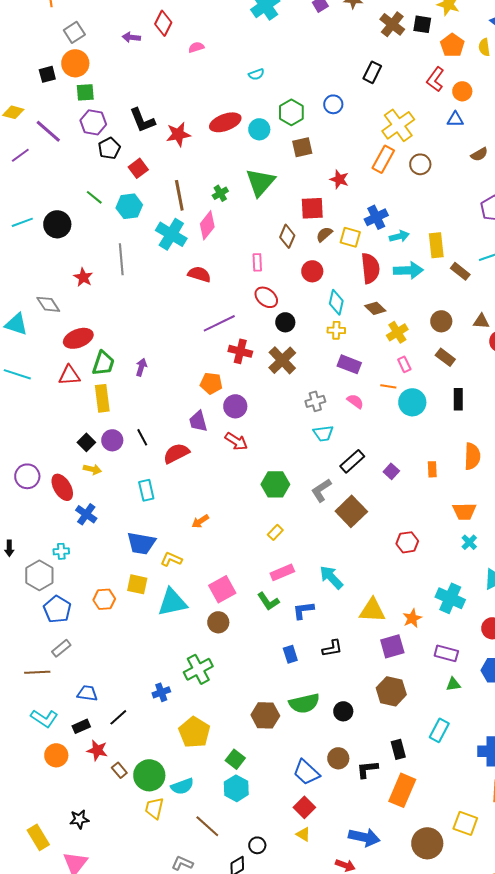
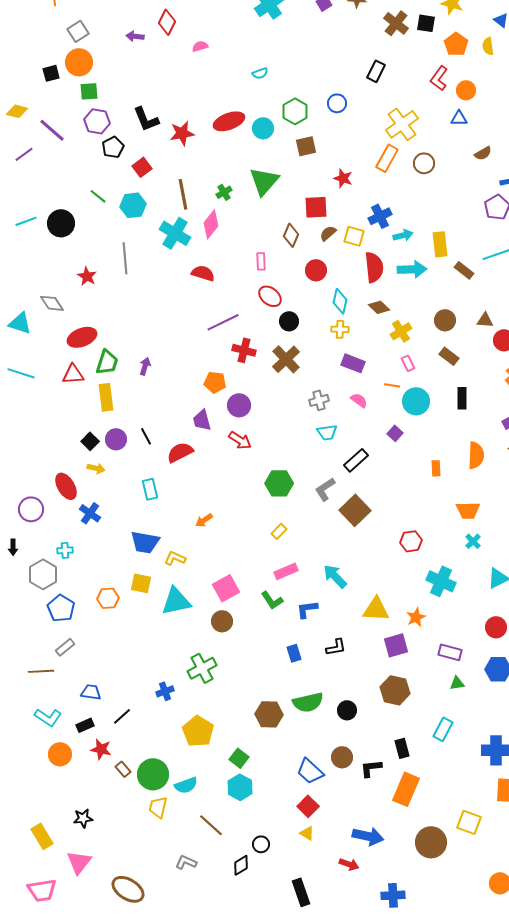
purple square: (391, 471) -> (395, 433), moved
purple circle: (27, 476) -> (31, 509), moved
cyan cross: (450, 598) -> (441, 581), moved

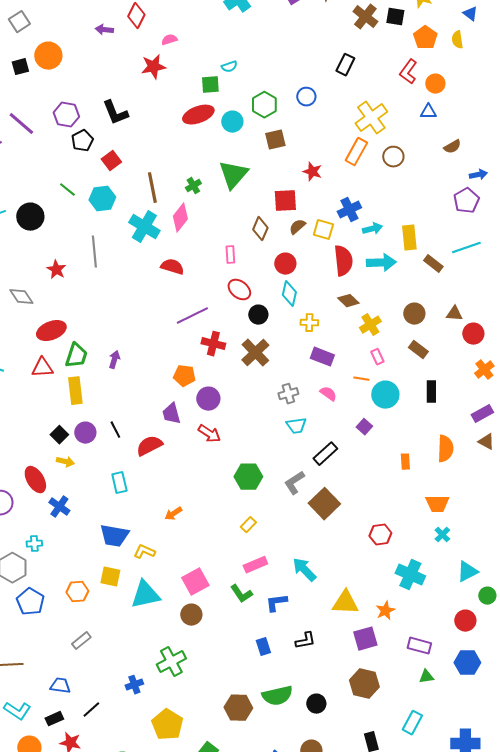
gray square: (78, 31) -> (19, 22), moved
green square: (89, 91) -> (210, 85), moved
red star: (182, 133) -> (153, 67), moved
cyan diamond: (340, 301) -> (289, 294), moved
gray rectangle: (65, 647) -> (81, 641), moved

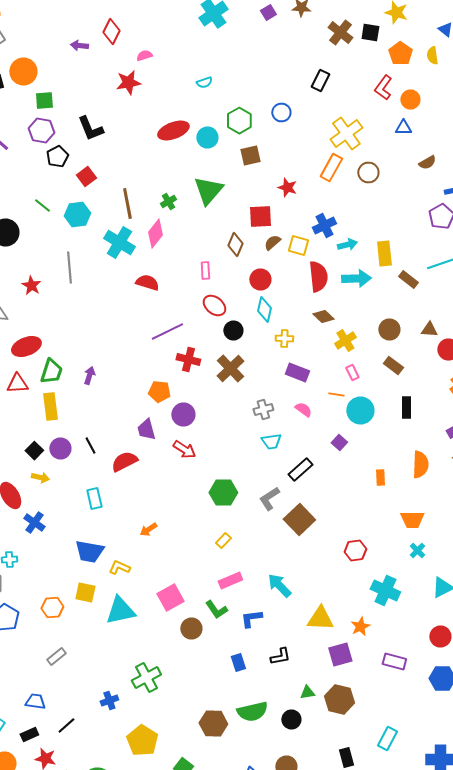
green square: (210, 85) -> (44, 100), moved
brown circle: (191, 615) -> (191, 628), moved
green triangle: (426, 677) -> (307, 692), moved

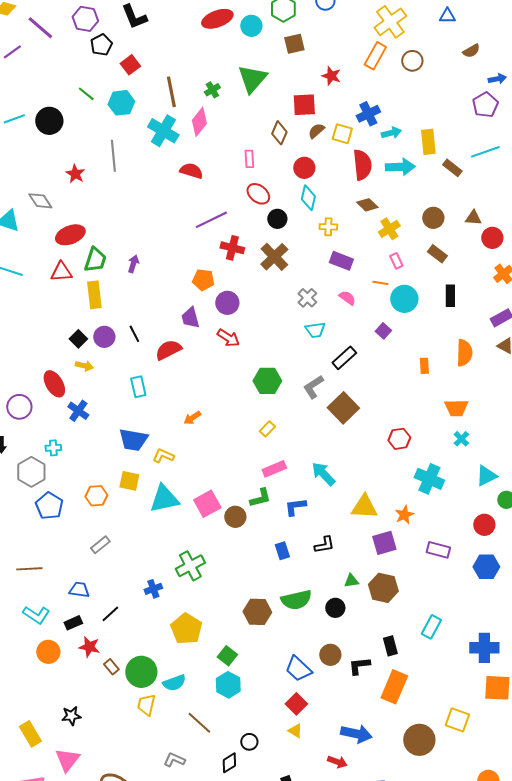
gray cross: (263, 410) -> (307, 298), turned -30
pink square: (170, 598) -> (207, 504), moved
green L-shape: (216, 610) -> (260, 498), turned -70

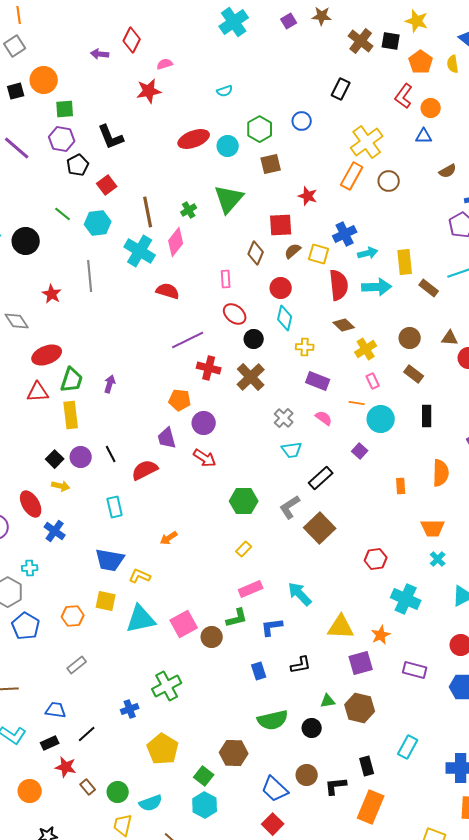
brown hexagon: (257, 612) -> (234, 753), moved
orange circle: (48, 652) -> (30, 791), moved
green circle: (141, 672) -> (118, 792), size x0.7

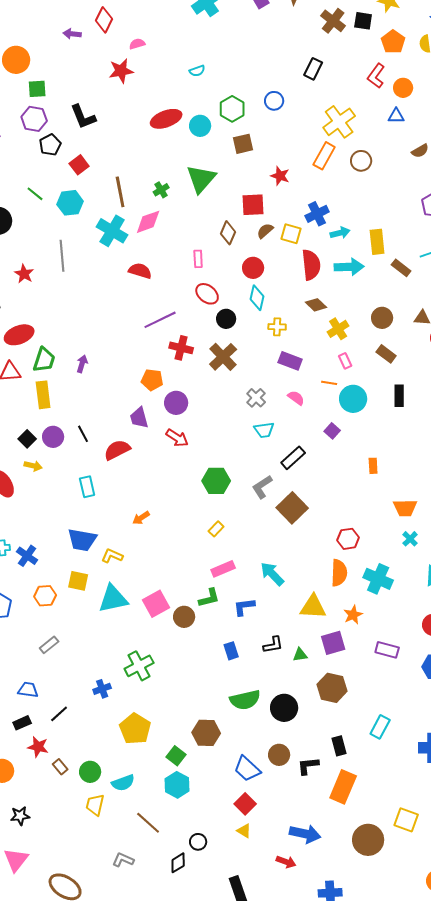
pink diamond: (176, 242) -> (148, 222), turned 32
orange semicircle: (441, 473) -> (339, 573), moved
blue cross: (55, 531) -> (27, 556), moved
green triangle: (328, 701) -> (300, 655), moved
black circle: (312, 728) -> (284, 708), size x1.4

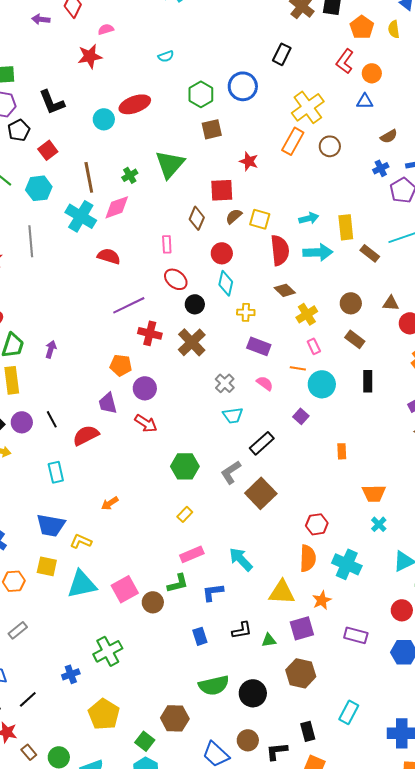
blue circle: (274, 101) -> (243, 86), size x1.5
cyan circle: (200, 126) -> (104, 119), moved
blue cross: (317, 214) -> (381, 168), moved, size x0.7

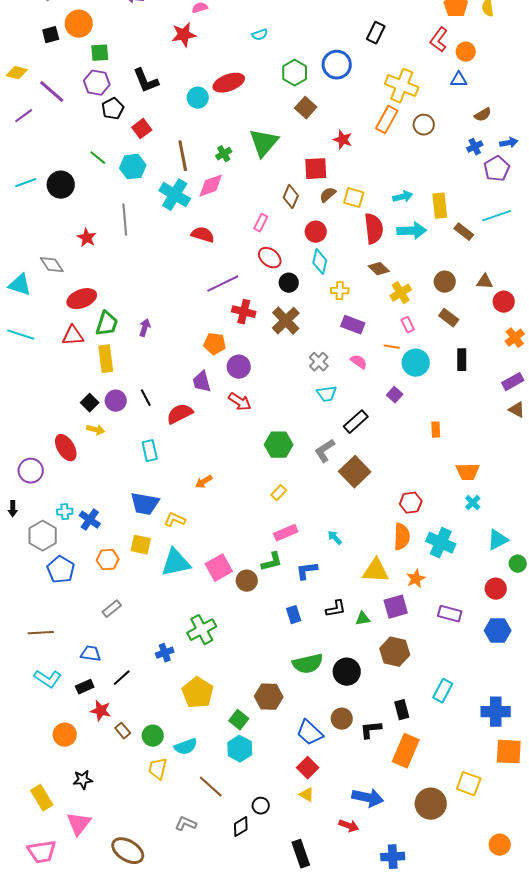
yellow cross: (308, 107) -> (402, 86), turned -32
brown square: (212, 129) -> (306, 108), turned -35
pink rectangle: (167, 244) -> (261, 223), turned 30
cyan arrow: (241, 559) -> (335, 538), size x0.6

